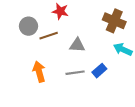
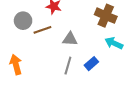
orange arrow: (39, 72) -> (16, 65), moved
gray line: (75, 73) -> (68, 66), turned -66

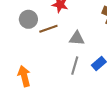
orange arrow: (16, 65) -> (24, 76), moved

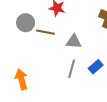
brown line: (48, 29) -> (45, 32), turned 30

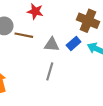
blue rectangle: (96, 67) -> (74, 44), moved

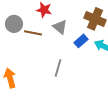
gray triangle: (52, 45) -> (60, 27), moved, turned 35

